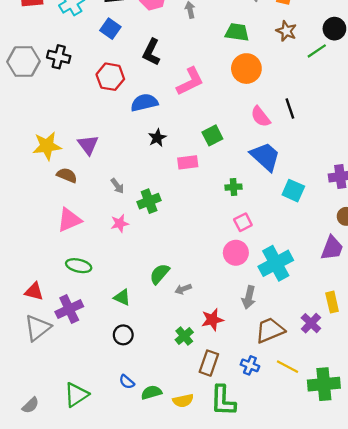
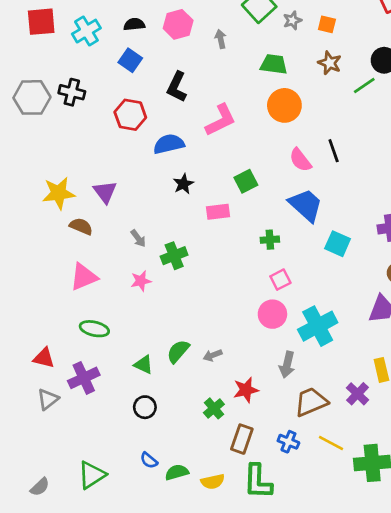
green semicircle: (160, 274) -> (178, 351), moved
gray triangle: (38, 328) -> (48, 399), size x0.7

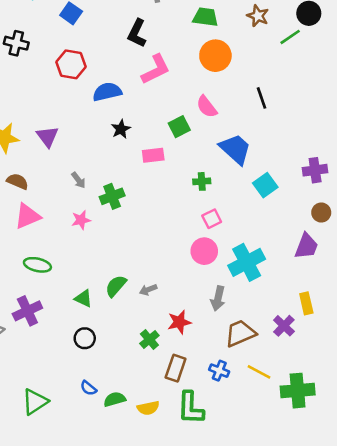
black L-shape: (177, 87) -> (137, 33), moved
pink semicircle: (300, 160) -> (207, 107), moved
brown semicircle: (81, 226) -> (17, 181), moved
cyan square: (338, 244) -> (265, 185), turned 30

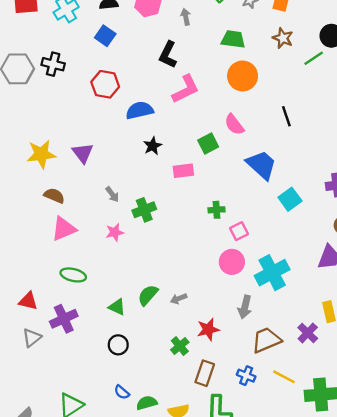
green cross: (202, 181) -> (217, 210), moved

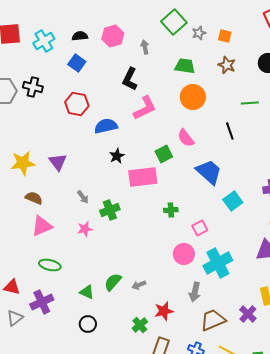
green line: (314, 58) -> (250, 103), moved, turned 30
pink rectangle: (183, 171) -> (143, 177), size x1.6
pink square: (239, 231) -> (200, 228), moved

